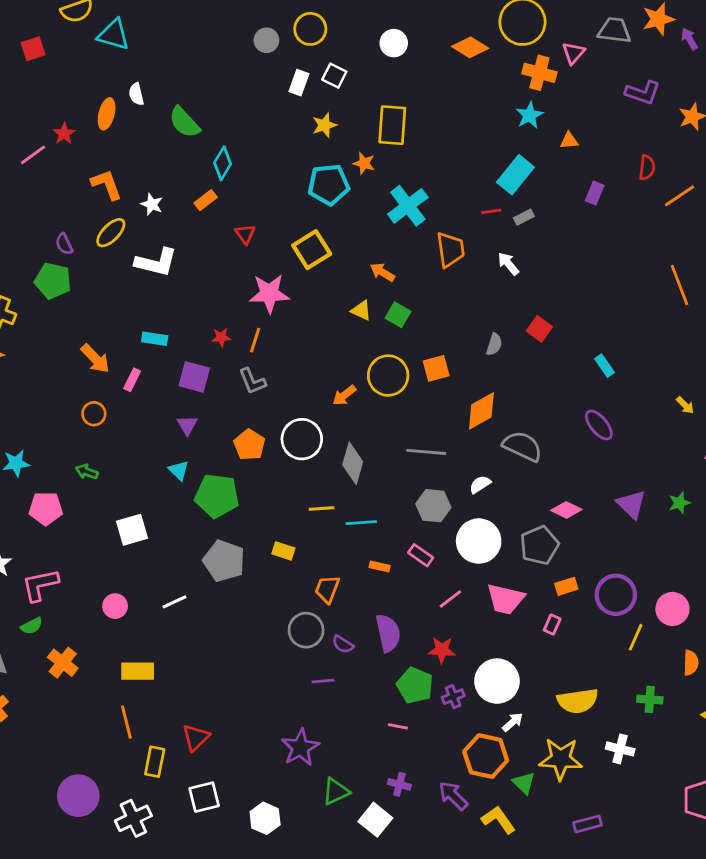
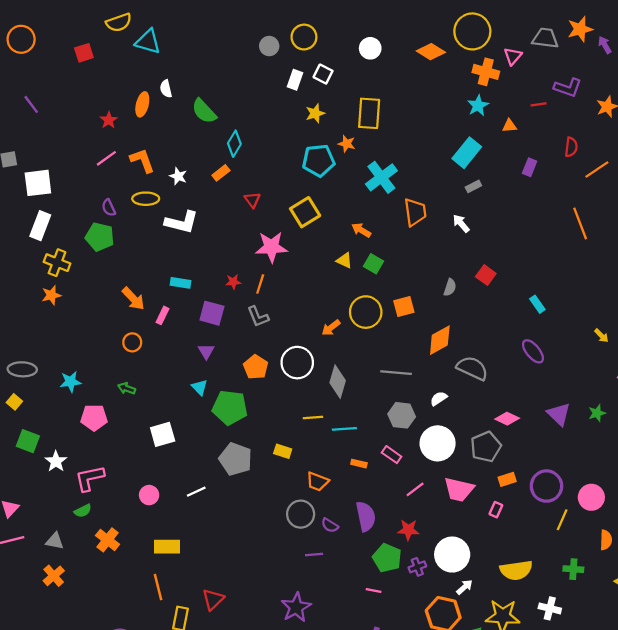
pink line: (33, 155) -> (106, 158), moved
red line: (491, 211) -> (539, 104), moved
yellow ellipse: (111, 233) -> (146, 199), turned 45
orange line: (679, 285) -> (580, 223), moved
orange trapezoid: (327, 589) -> (317, 482), turned -90

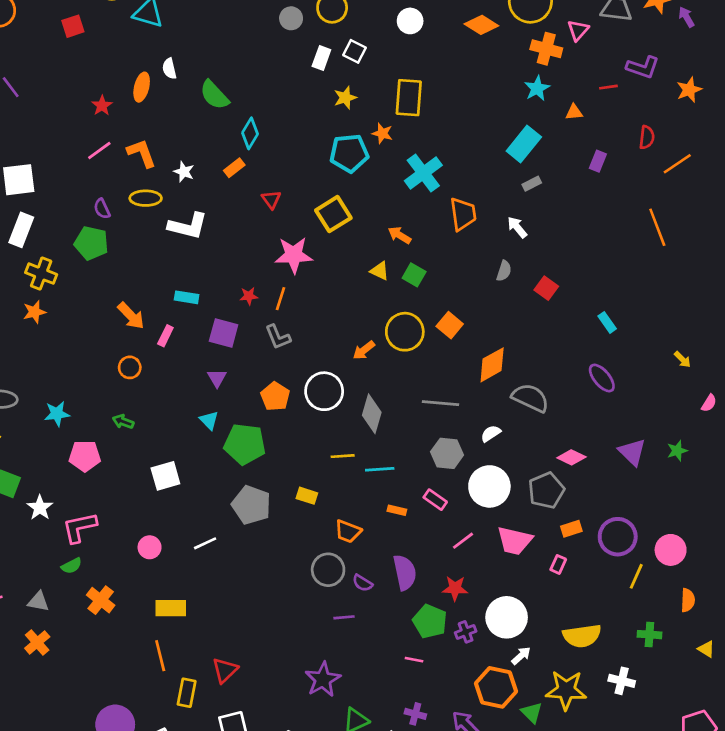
gray semicircle: (450, 287) -> (504, 271), moved
orange square: (404, 306) -> (450, 325), turned -35

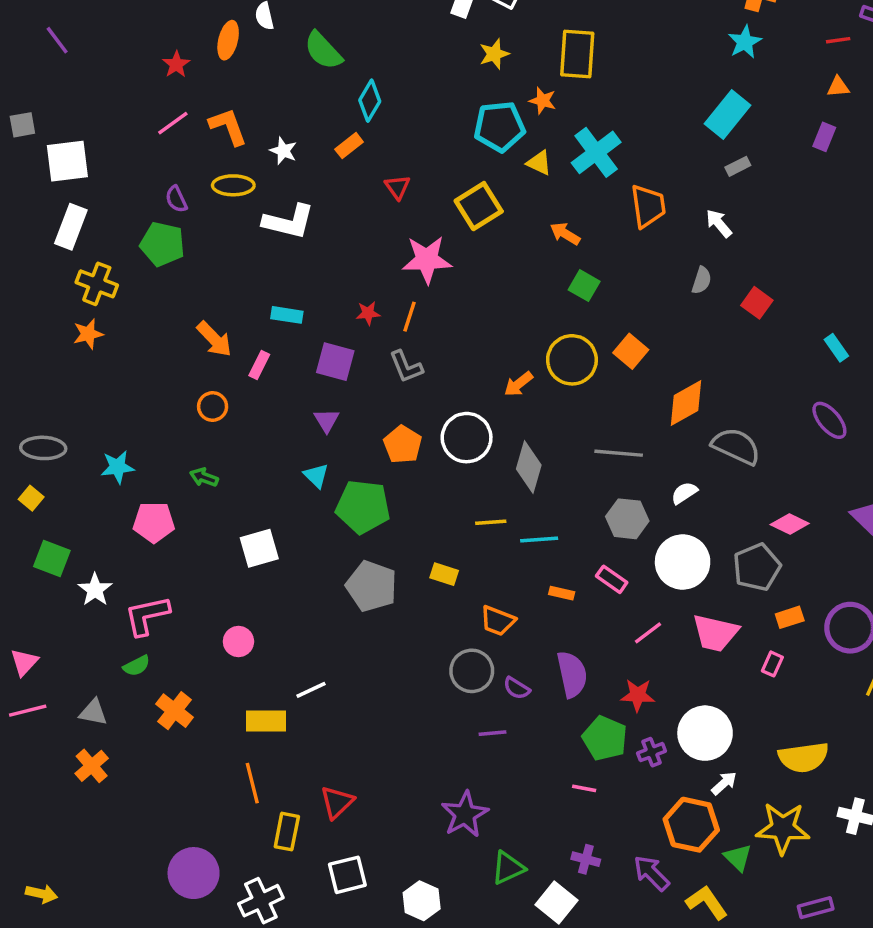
orange triangle: (574, 112) -> (838, 87), moved
yellow triangle: (380, 271) -> (539, 163), moved
white line: (205, 543) -> (311, 690), moved

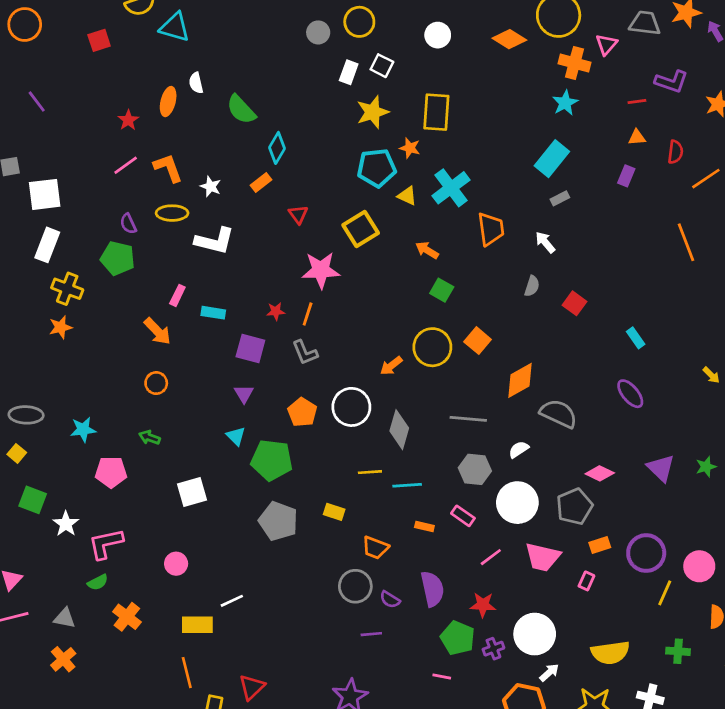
yellow star: (494, 54) -> (373, 112), size x1.4
pink rectangle: (259, 365) -> (177, 295), moved

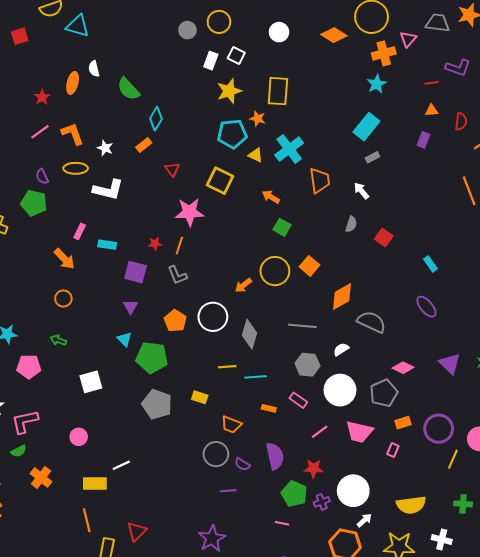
orange cross: (574, 63) -> (384, 53), turned -30
yellow square: (361, 229) -> (220, 181), turned -32

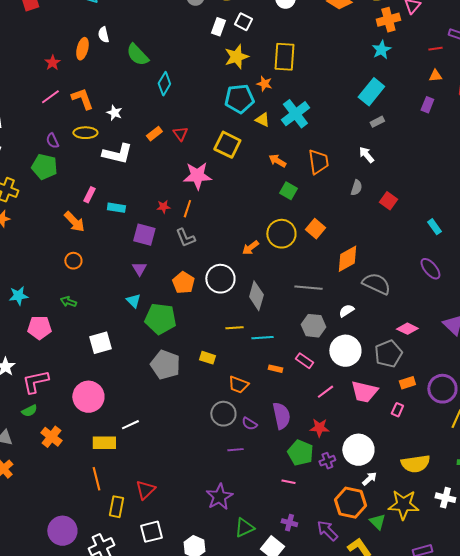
orange rectangle: (144, 145) -> (154, 134), moved
orange trapezoid: (320, 181) -> (318, 162), moved
pink circle: (79, 437) -> (88, 397), size x1.8

